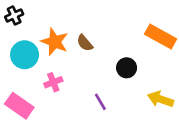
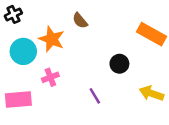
brown semicircle: (85, 43) -> (80, 21), moved
pink rectangle: (19, 106) -> (18, 99), turned -40

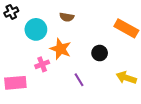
brown semicircle: (80, 21) -> (67, 17), turned -40
orange star: (52, 39) -> (61, 49), moved
cyan circle: (23, 51) -> (36, 29), moved

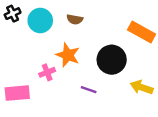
cyan circle: (36, 29) -> (40, 20), moved
black circle: (100, 53) -> (112, 60), size x1.6
purple line: (79, 80) -> (89, 90), turned -40

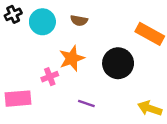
orange star: (68, 55) -> (72, 58), turned 30
yellow arrow: (142, 87) -> (150, 108), moved
purple line: (89, 90) -> (86, 103), moved

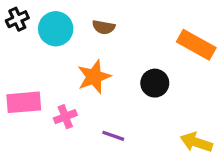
black circle: (118, 63) -> (155, 83), size x0.7
pink cross: (50, 77) -> (65, 117), moved
pink rectangle: (18, 99) -> (24, 102), moved

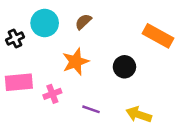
black cross: (17, 19) -> (15, 38), moved
brown semicircle: (104, 27) -> (83, 22), turned 126
yellow arrow: (196, 142) -> (139, 114), moved

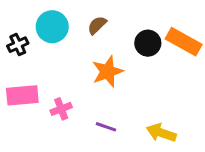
orange star: (76, 62) -> (107, 72), moved
black circle: (124, 67) -> (148, 43), moved

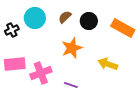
black circle: (148, 43) -> (89, 21), moved
pink cross: (61, 109) -> (41, 73), size x1.5
yellow arrow: (161, 133) -> (108, 64), moved

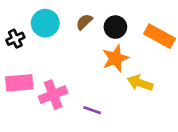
orange star: (72, 48) -> (115, 58), moved

